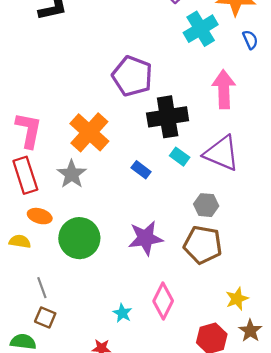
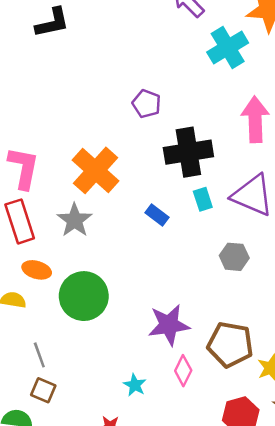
purple pentagon: (132, 76) -> (147, 104), size x0.6
cyan rectangle: (180, 157) -> (203, 199), turned 36
purple star: (146, 238) -> (169, 325), moved
brown pentagon: (203, 245) -> (230, 344), moved
pink diamond: (163, 301) -> (183, 371), size x0.7

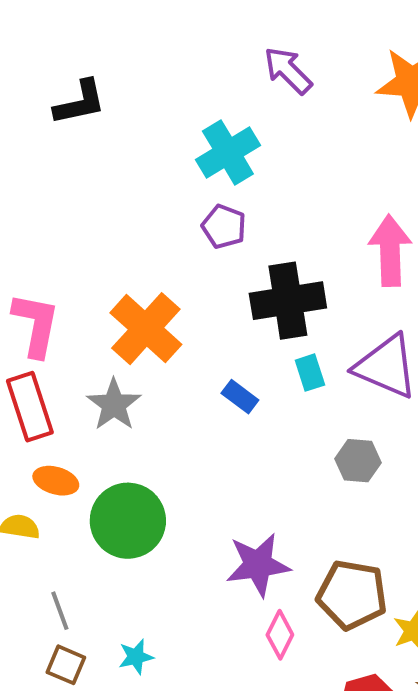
cyan cross: (228, 47) -> (228, 153), moved
cyan star: (135, 385) -> (136, 657), moved, turned 30

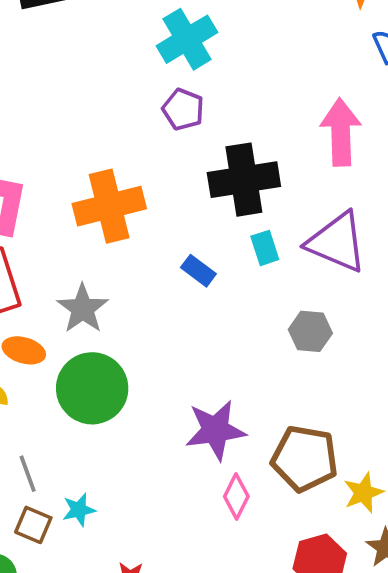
orange cross: (146, 329) -> (109, 206), turned 34
gray star: (114, 405) -> (83, 309), moved
cyan star: (136, 657) -> (79, 510), moved

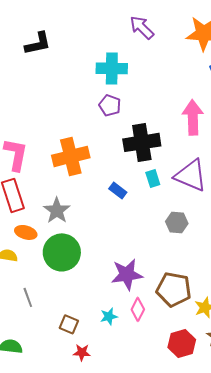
cyan cross: (187, 39) -> (112, 68), turned 32
cyan star: (79, 510) -> (109, 316), moved
brown square: (33, 525) -> (69, 324), moved

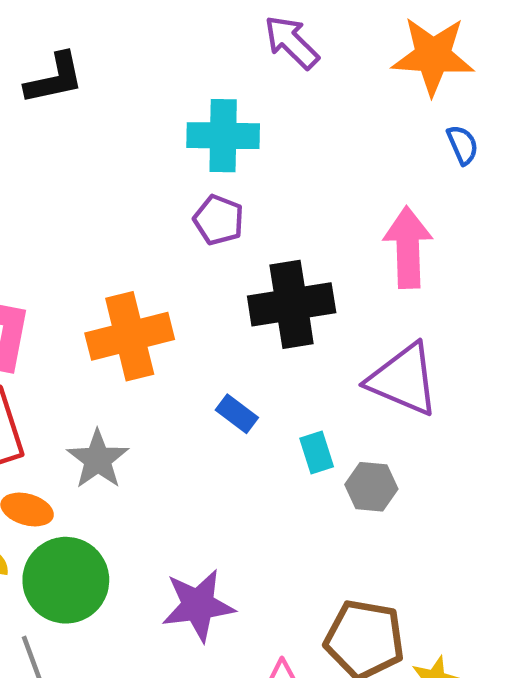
cyan rectangle: (153, 178) -> (317, 453), moved
green circle: (62, 252) -> (66, 580), moved
purple star: (127, 274) -> (198, 605), moved

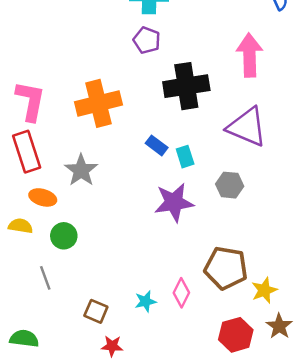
cyan rectangle: (317, 453) -> (185, 157), moved
green circle: (66, 580) -> (64, 236), size x0.6
purple star: (198, 605) -> (174, 202), moved

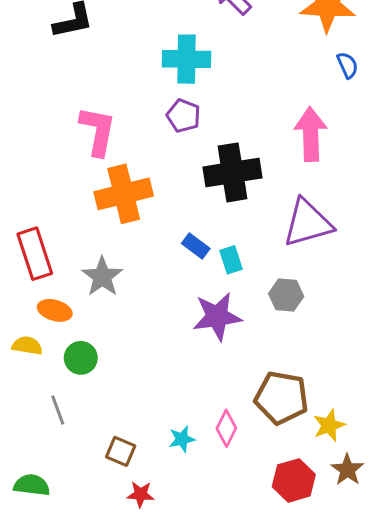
pink L-shape: (30, 101) -> (98, 131), moved
purple triangle: (247, 127) -> (308, 223), turned -39

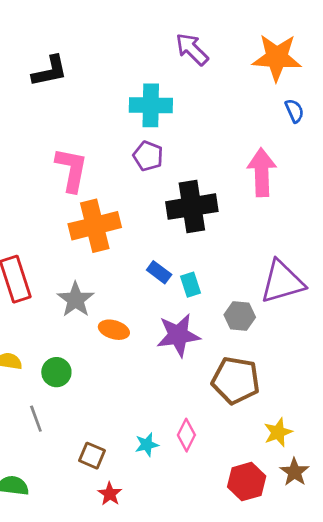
purple triangle: (308, 223) -> (282, 282), moved
orange ellipse: (55, 310) -> (114, 330), moved
brown pentagon: (282, 398) -> (236, 380), moved
red star: (141, 494) -> (110, 494), turned 30

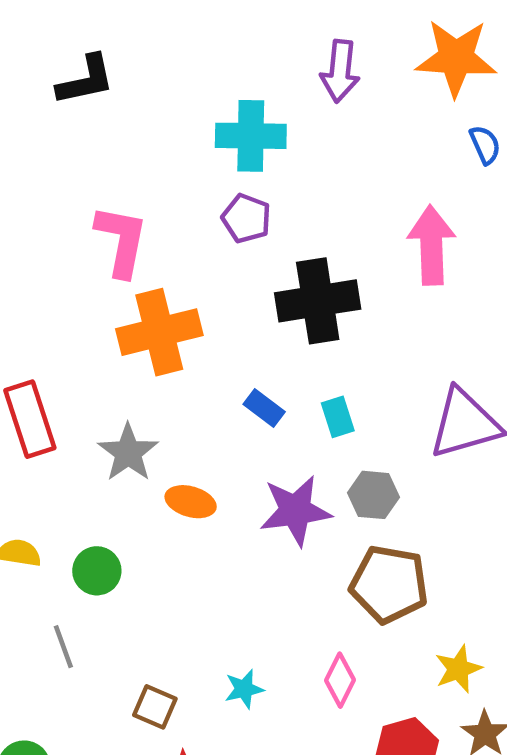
purple arrow: (192, 49) -> (340, 71), moved, turned -129
cyan rectangle: (191, 285) -> (338, 417), moved
gray hexagon: (240, 316) -> (373, 495), moved
pink diamond: (186, 435) -> (340, 680), moved

